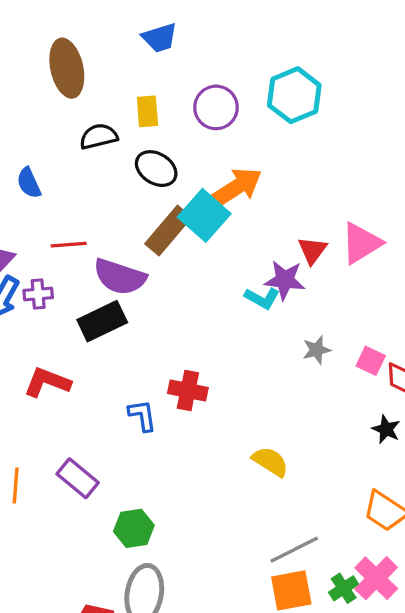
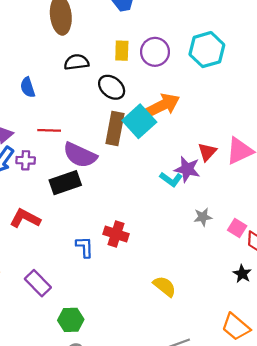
yellow rectangle: (147, 111) -> (122, 51), moved
brown rectangle: (168, 231) -> (115, 128), turned -36

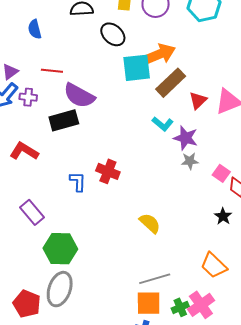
cyan square: (139, 121) -> (137, 68), turned 32
brown rectangle: (115, 128) -> (171, 83), moved, turned 32
purple star: (187, 169) -> (186, 138), moved
green hexagon: (71, 320) -> (60, 249), size x1.4

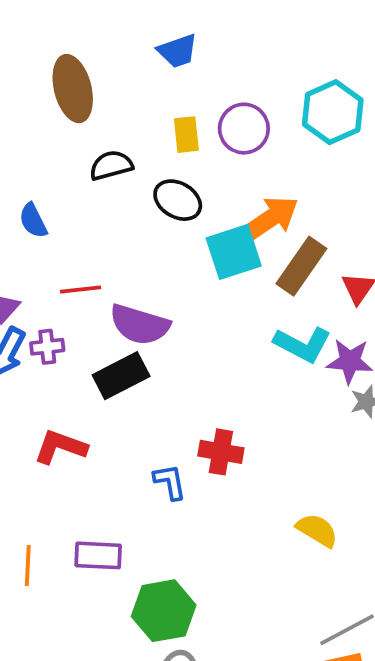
cyan L-shape: (163, 124) -> (303, 344), size x1.4
purple rectangle: (32, 212) -> (98, 555), turned -35

